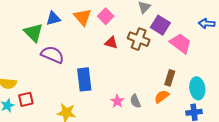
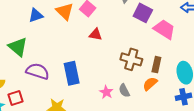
green triangle: (33, 33) -> (18, 47), moved
brown cross: (139, 39) -> (131, 59), moved
purple semicircle: (52, 55) -> (38, 71), moved

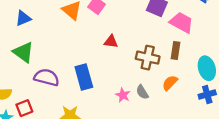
blue triangle: (36, 15) -> (23, 18), moved
red triangle: (95, 34) -> (111, 41), moved
brown rectangle: (156, 65) -> (175, 50), moved

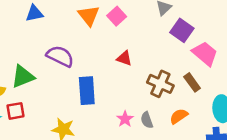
brown rectangle: (175, 50) -> (192, 82), turned -56
green triangle: (23, 52) -> (23, 76), moved, turned 50
purple semicircle: (47, 77) -> (60, 56), moved

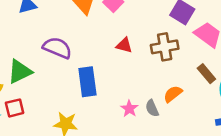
brown rectangle: (192, 82) -> (206, 74), moved
brown cross: (160, 84) -> (165, 47), moved, turned -30
orange semicircle: (179, 116) -> (173, 94), moved

